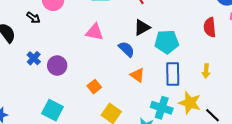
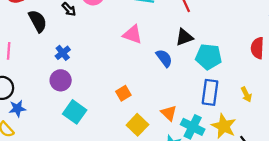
purple circle: (57, 66) -> (61, 80), moved
yellow arrow: (206, 71) -> (246, 94), turned -40
orange triangle: (137, 75) -> (169, 113), moved

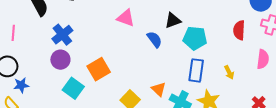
blue cross: (63, 53) -> (62, 35), size x1.5
orange square: (123, 93) -> (99, 69), moved, size x1.6

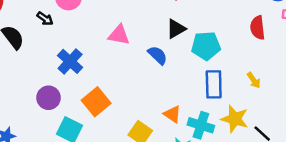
blue cross: (62, 35) -> (70, 61), moved

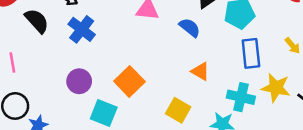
blue cross: (70, 61) -> (82, 29), moved
orange triangle: (172, 114) -> (200, 71), moved

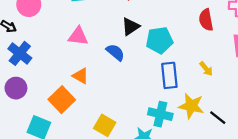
orange triangle: (200, 71) -> (81, 76), moved
purple circle: (79, 81) -> (16, 88), moved

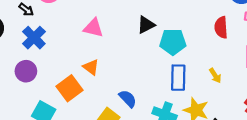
blue semicircle: (115, 52) -> (128, 99), moved

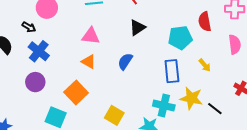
cyan pentagon: (173, 42) -> (180, 38), moved
orange triangle: (91, 67) -> (89, 62), moved
blue semicircle: (128, 99) -> (125, 61), moved, turned -96

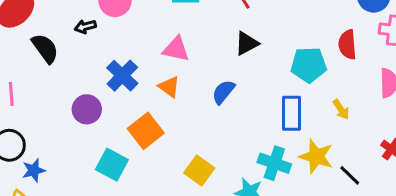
black arrow: (29, 27) -> (85, 27), turned 128
blue cross: (39, 51) -> (122, 76), moved

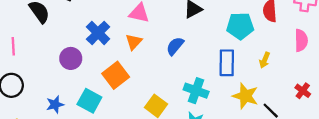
orange triangle: (169, 87) -> (134, 42), turned 36
yellow arrow: (341, 109) -> (265, 60), turned 56
cyan cross: (274, 163) -> (196, 91), moved
blue star: (34, 170) -> (55, 104), moved

